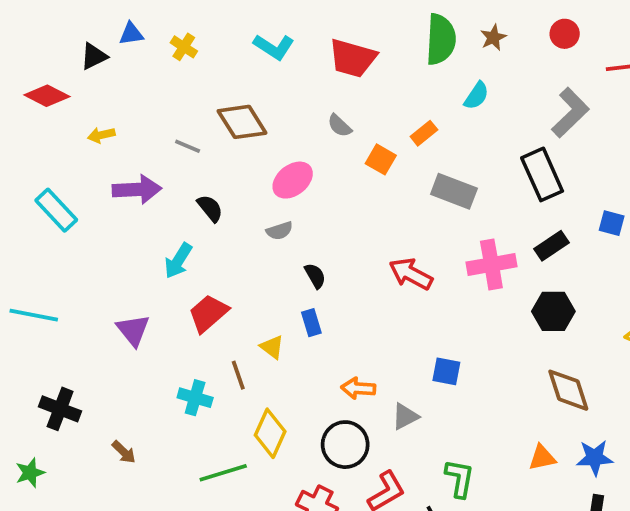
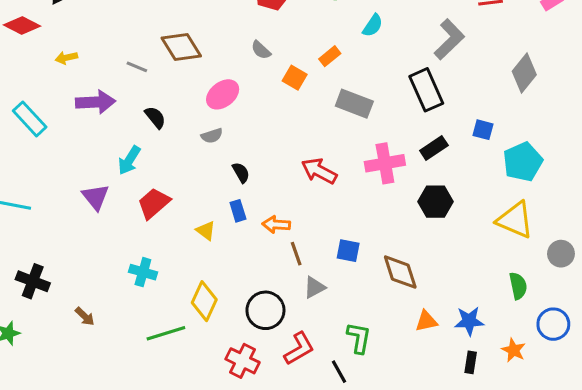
purple triangle: (133, 330) -> (96, 197), moved
brown line: (238, 375) -> (296, 254), moved
orange arrow: (358, 388) -> (276, 225), moved
brown diamond: (568, 390) -> (400, 272), moved

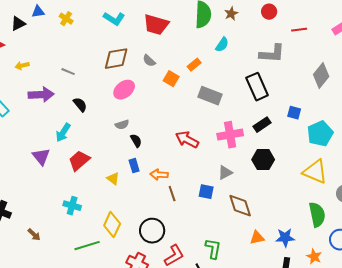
gray L-shape: (449, 39) -> (272, 54), turned 48
brown diamond: (181, 47) -> (116, 59), moved, turned -68
gray semicircle: (212, 136) -> (122, 125), moved
green semicircle: (518, 286) -> (317, 215), size x1.4
gray triangle: (314, 287) -> (225, 173), moved

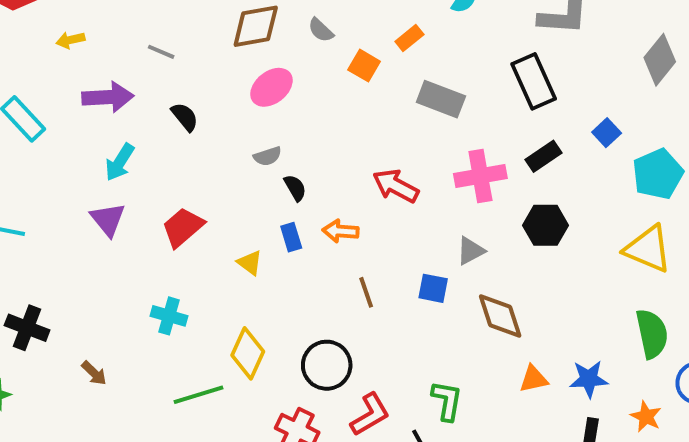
blue square: (294, 113) -> (607, 133), turned 32
cyan arrow: (63, 133) -> (120, 162), moved
orange arrow: (159, 175) -> (340, 231), moved

